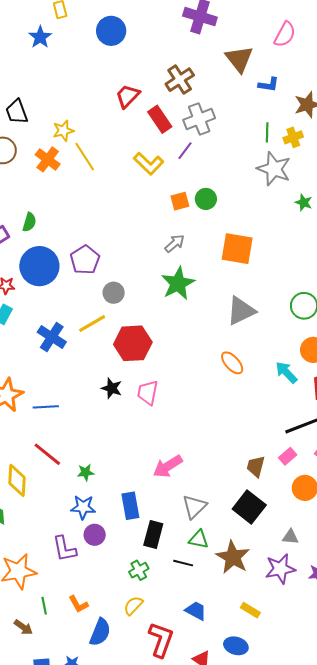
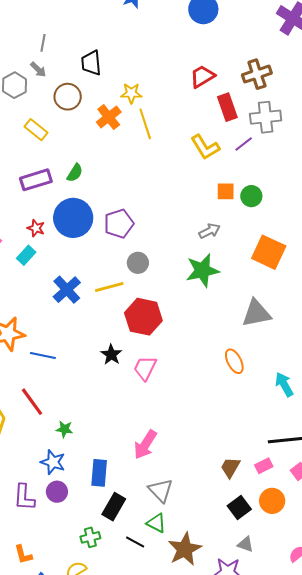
pink arrow: (168, 466) -> (145, 445), turned -40
gray triangle: (194, 507) -> (161, 490), turned -44
black square: (249, 507) -> (239, 508), moved, size x0.7

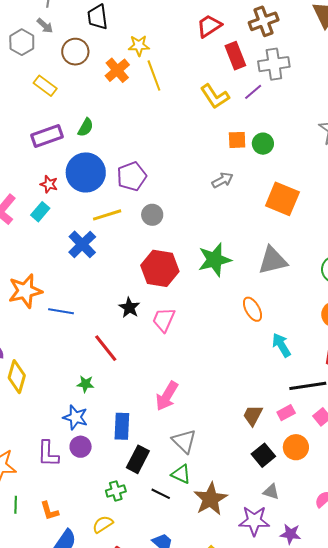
green star: (202, 270) -> (215, 260), moved
yellow line: (109, 287) -> (107, 215), moved
cyan arrow: (284, 384) -> (281, 345), moved
red line: (32, 402) -> (106, 348), moved

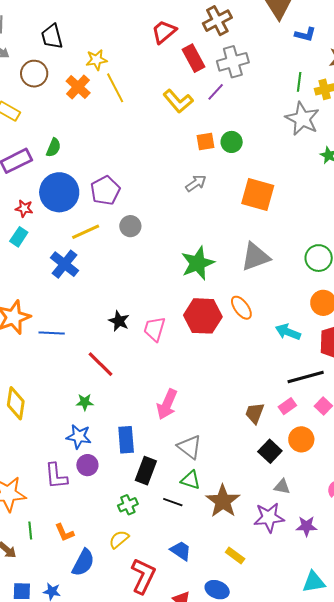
red hexagon: (160, 268) -> (203, 316), moved
cyan arrow: (281, 345) -> (288, 332), moved, turned -30

